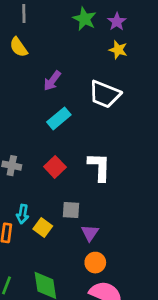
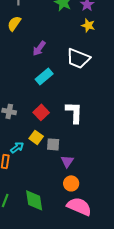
yellow semicircle: (19, 47) -> (14, 23), turned 70
cyan arrow: (23, 214) -> (17, 147), turned -136
yellow square: (43, 228) -> (36, 137), moved

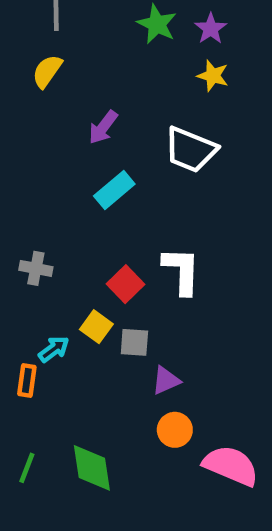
red square: (41, 112) -> (126, 284), moved
purple triangle: (67, 161) -> (166, 380), turned 32
pink semicircle: (79, 206) -> (231, 466), moved

